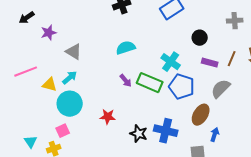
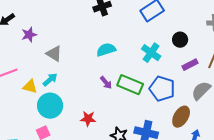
cyan cross: (171, 62) -> (151, 53), moved
purple rectangle: (210, 63) -> (190, 65), turned -42

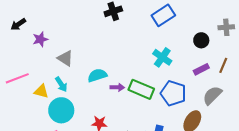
black circle: (180, 40) -> (201, 40), moved
cyan semicircle: (106, 50) -> (97, 75), moved
cyan arrow: (50, 80) -> (61, 84), turned 98
purple arrow: (106, 83) -> (117, 87), turned -48

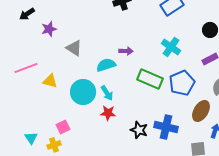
cyan arrow: (61, 84) -> (107, 93), moved
purple arrow: (117, 87) -> (126, 51), moved
blue pentagon: (173, 93) -> (182, 83), turned 30
cyan circle: (61, 110) -> (83, 92), moved

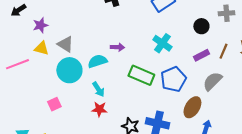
yellow triangle: (50, 81) -> (41, 48), moved
cyan circle: (83, 92) -> (69, 70), moved
pink square: (63, 127) -> (54, 104), moved

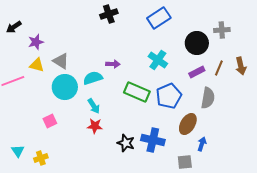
black circle: (201, 26) -> (197, 43), size x1.5
gray semicircle: (212, 81) -> (208, 98), turned 145

